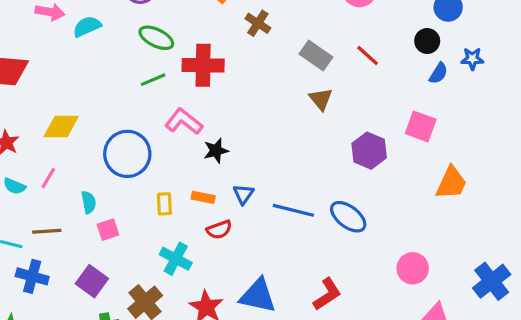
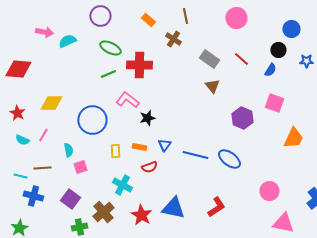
blue semicircle: (438, 73) -> (270, 70), moved

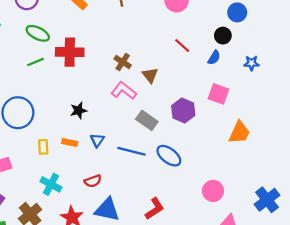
brown cross: (173, 39) -> (123, 62), moved
gray rectangle: (209, 59) -> (147, 120), moved
blue star: (306, 61) -> (252, 63), moved
pink L-shape: (127, 100) -> (124, 91), moved
red semicircle: (149, 167) -> (93, 181), moved

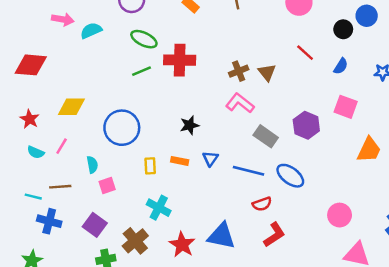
black circle: (223, 36) -> (343, 29), moved
brown cross: (123, 62) -> (239, 71), turned 35
brown triangle: (150, 75) -> (267, 72), moved
red semicircle: (93, 181) -> (262, 204), moved

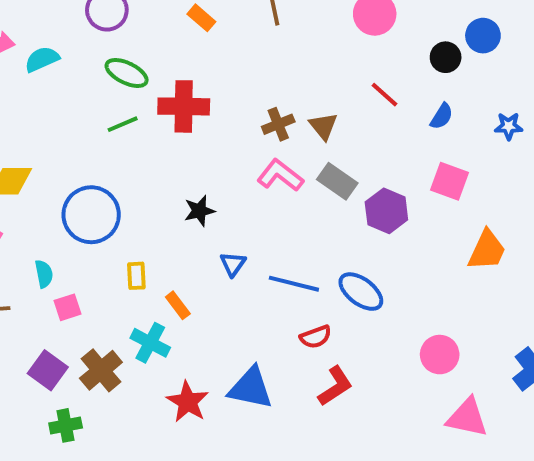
gray rectangle: (266, 136) -> (337, 181), moved
orange rectangle: (180, 161) -> (178, 305), moved, turned 42
brown cross: (135, 241) -> (101, 370), moved

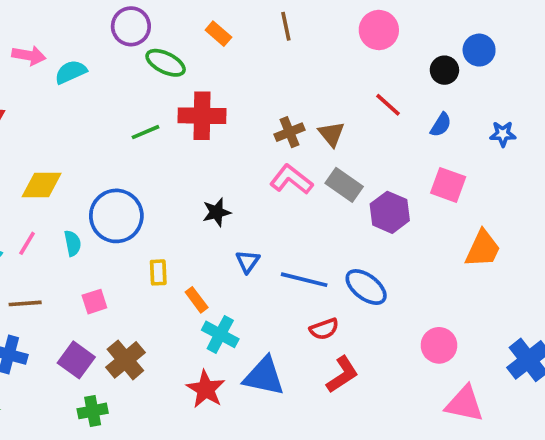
green ellipse: (127, 73) -> (166, 63), moved
cyan semicircle: (44, 274) -> (73, 243), moved
cyan cross: (150, 343) -> (220, 334), moved

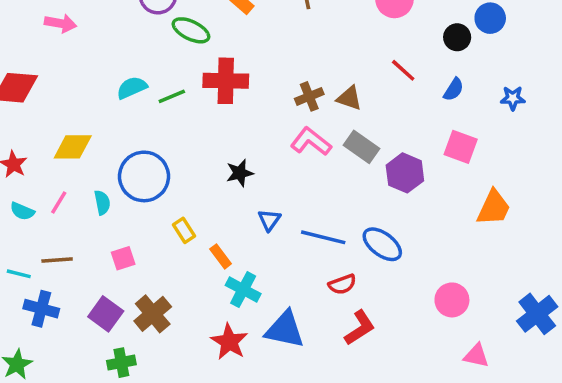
cyan semicircle: (71, 72) -> (132, 88), moved
brown triangle: (331, 134) -> (349, 98), turned -32
yellow rectangle: (158, 272) -> (184, 230), turned -30
pink triangle: (465, 404) -> (476, 356), size x0.7

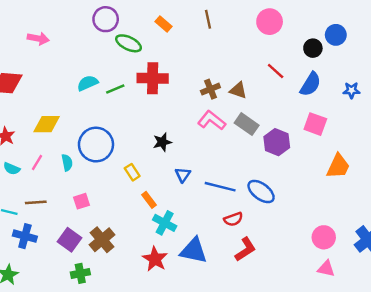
blue semicircle: (454, 89) -> (310, 84), size x1.5
yellow rectangle: (184, 230) -> (132, 172), moved
pink circle: (452, 300) -> (324, 237), moved

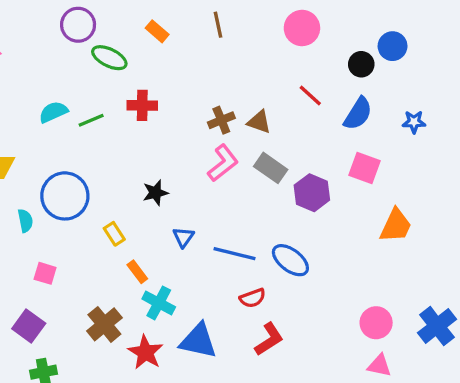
red cross: (153, 78) -> (142, 105), size x0.7
pink L-shape: (212, 120) -> (223, 163), turned 104
pink square: (82, 201) -> (45, 273), turned 35
brown cross: (102, 240) -> (104, 324), moved

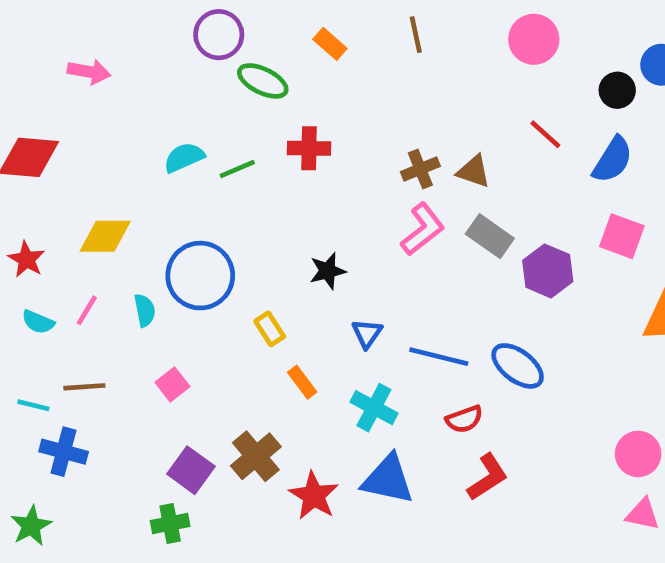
pink square: (45, 273) -> (172, 384), turned 35
cyan cross: (159, 303) -> (374, 408), moved
purple square: (29, 326) -> (191, 470), moved

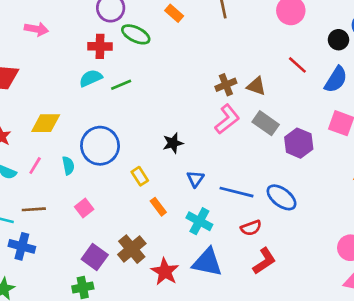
red cross: (309, 148) -> (100, 46), moved

